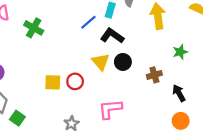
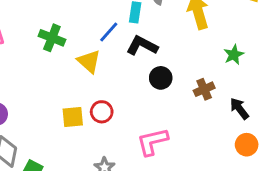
green cross: (34, 28) -> (52, 38), moved
yellow triangle: (101, 62) -> (89, 61), moved

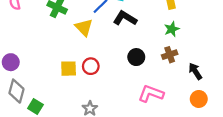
green star: (234, 55) -> (172, 29), moved
black circle: (161, 78) -> (136, 57), moved
pink L-shape: (152, 142) -> (151, 94), moved, turned 30

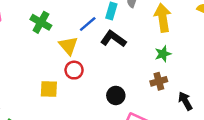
black circle: (136, 57) -> (116, 95), moved
red circle: (91, 66) -> (74, 70), moved

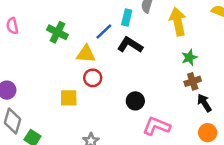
yellow triangle: (68, 46) -> (86, 54), turned -42
green star: (163, 54) -> (189, 57), moved
brown cross: (159, 81) -> (193, 81), moved

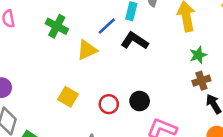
yellow triangle: (86, 54) -> (87, 50), turned -30
red circle: (93, 78) -> (109, 104), moved
yellow square: (69, 98) -> (68, 97), turned 30

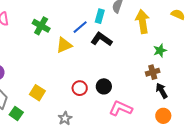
green star: (198, 55) -> (160, 51), moved
yellow square: (68, 97) -> (37, 93), moved

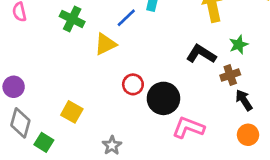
black L-shape: (101, 39) -> (201, 54), moved
black circle: (104, 86) -> (163, 98), size x1.5
red circle: (80, 88) -> (133, 84), moved

